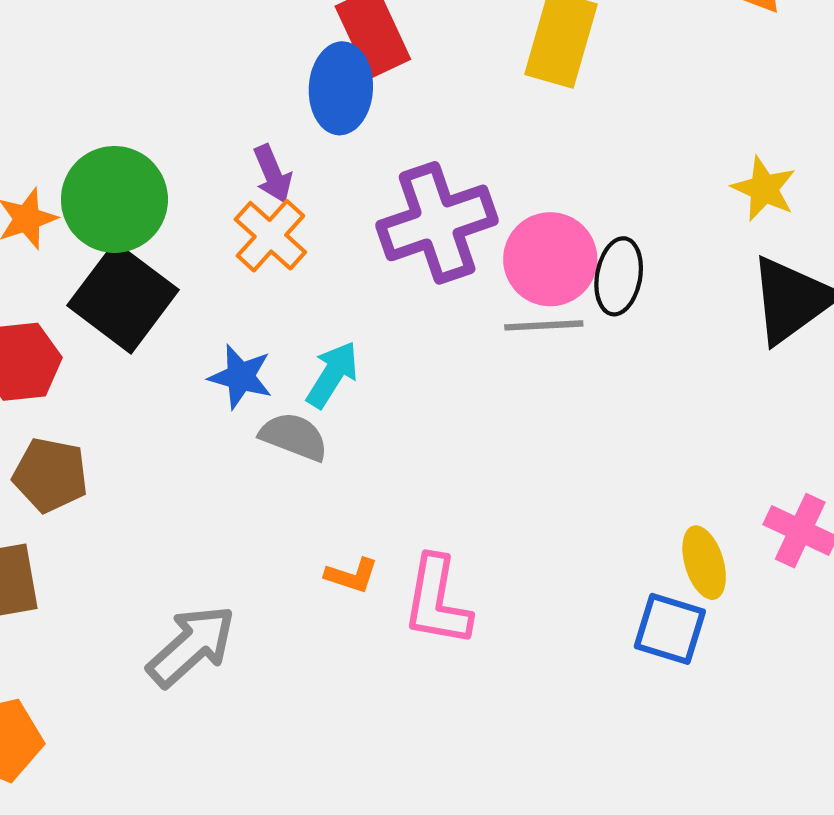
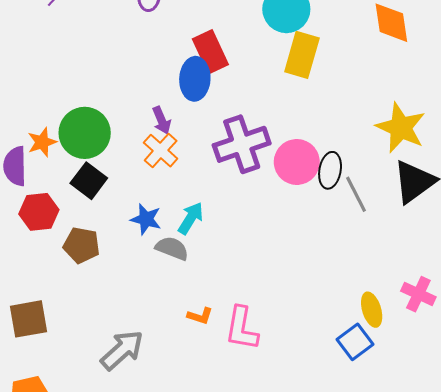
yellow star: (764, 189) -> (401, 128), size x1.6
black square: (123, 298) -> (89, 181), size x0.7
gray line: (544, 325) -> (356, 194), moved, turned 66
brown pentagon: (50, 475) -> (82, 245), moved
blue square: (670, 629) -> (355, 342), turned 36

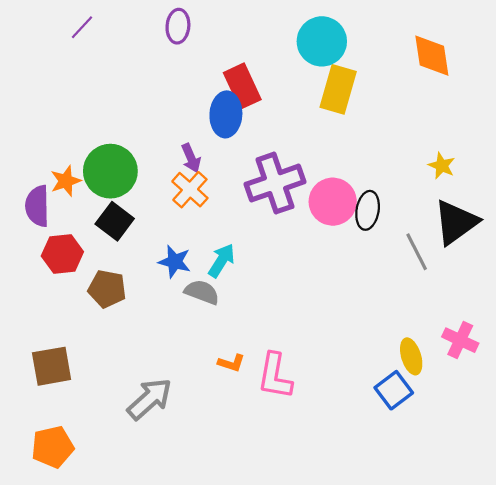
yellow star: (401, 128) -> (442, 166), size x0.5
gray line: (356, 194) -> (417, 252), moved

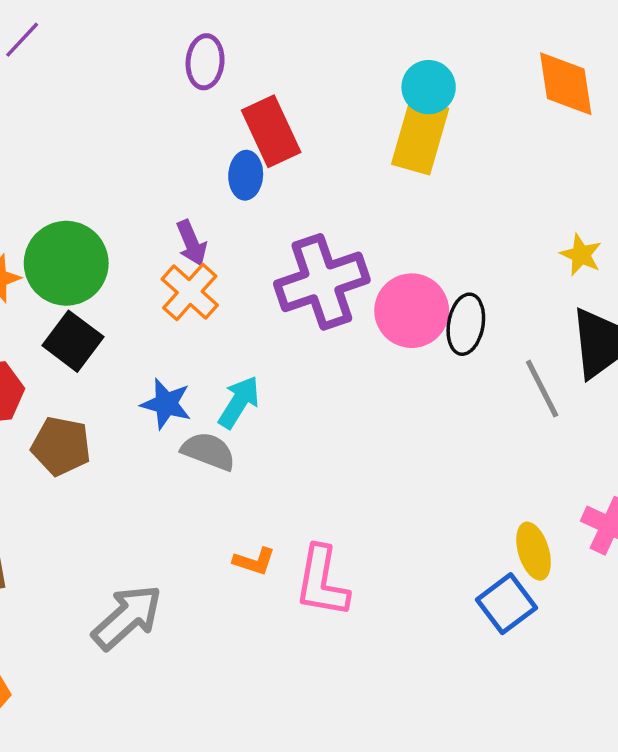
purple ellipse: (178, 26) -> (205, 62), moved
cyan circle: (322, 41) -> (429, 87), moved, size x0.7
blue ellipse: (226, 114) -> (246, 175), size x0.7

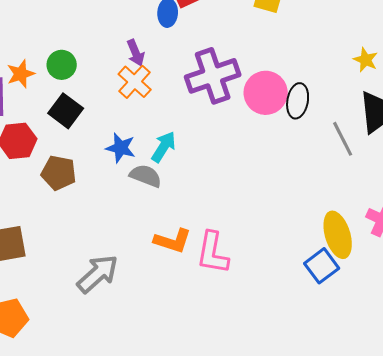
green circle: (66, 263) -> (62, 65), size x0.6
yellow ellipse: (534, 551) -> (338, 235), size x1.4
orange L-shape: (254, 561) -> (173, 241), size x1.5

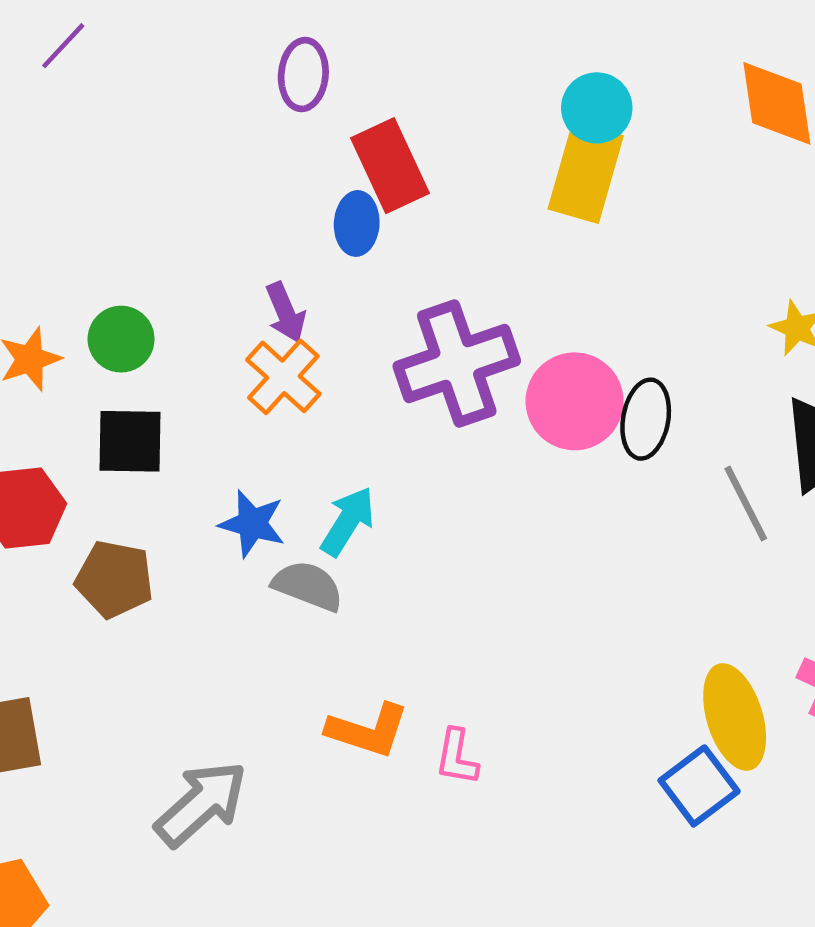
black square: (66, 111) -> (130, 441), turned -36
pink L-shape: (213, 253) -> (457, 757), size x0.6

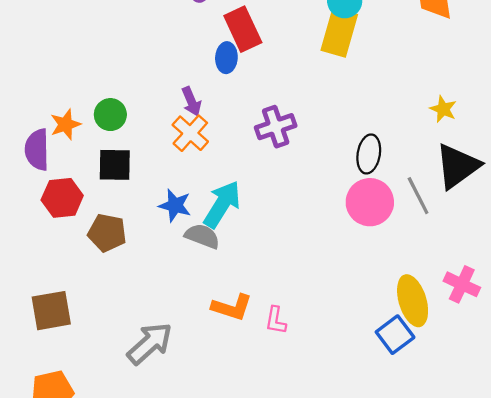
purple cross: (457, 364) -> (276, 127), size x0.7
pink circle: (575, 401) -> (370, 202), moved
cyan arrow: (348, 521) -> (222, 204), size x1.4

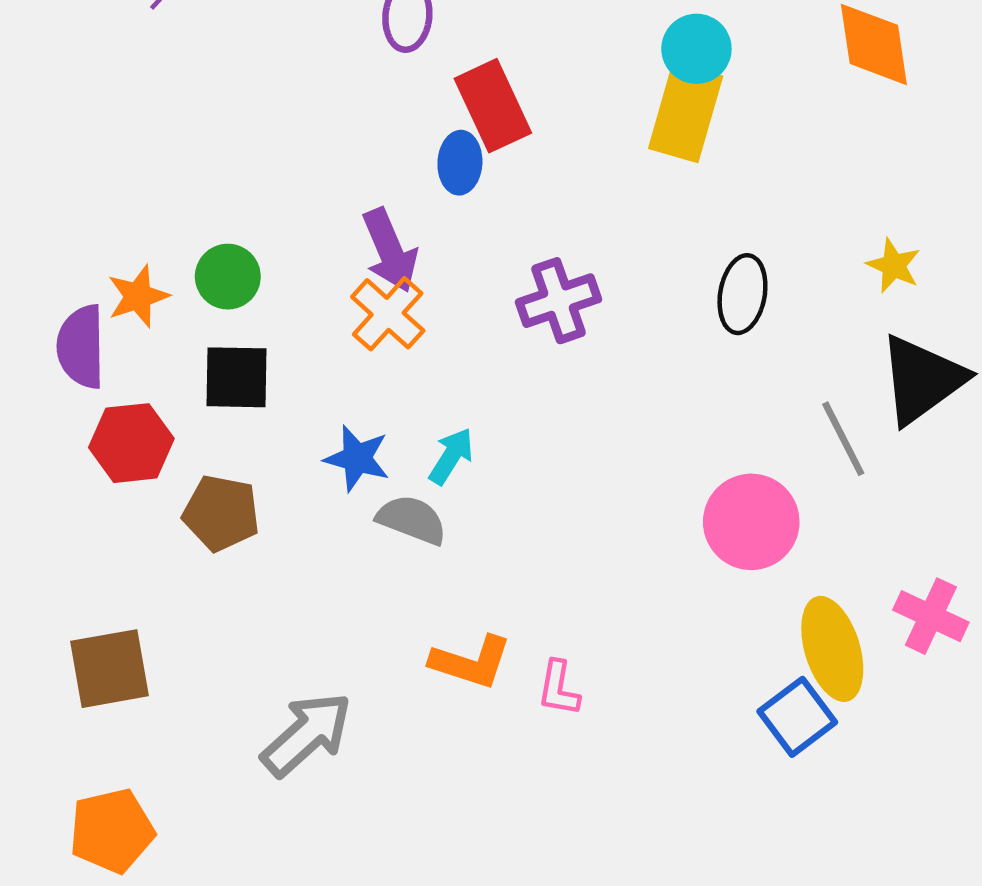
purple arrow: (191, 101) -> (390, 250), size x1.4
black ellipse: (369, 154) -> (742, 294), moved
pink circle: (370, 202) -> (751, 522), moved
cyan arrow: (222, 204) -> (451, 456), size x0.6

